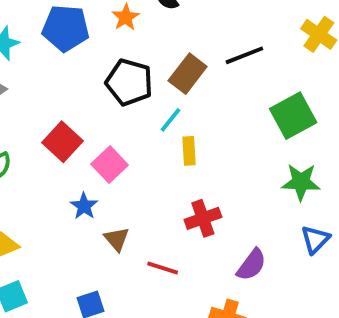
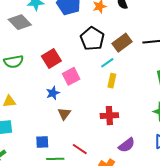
red line: (163, 268) -> (80, 149), moved

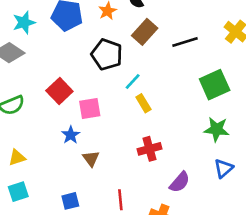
brown rectangle: (122, 43) -> (145, 32), moved
pink square: (71, 76) -> (90, 109), turned 30
yellow rectangle: (112, 81) -> (143, 103), turned -32
red line: (80, 149) -> (120, 200), turned 63

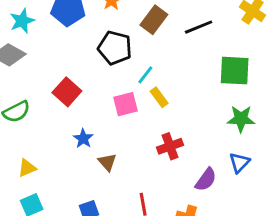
green square: (215, 85) -> (235, 71), turned 32
pink square: (90, 109) -> (125, 104), moved
blue triangle: (223, 168) -> (239, 163), moved

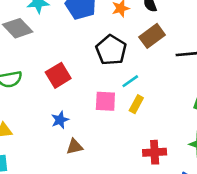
yellow rectangle: (159, 97) -> (136, 104), turned 48
red cross: (170, 146) -> (155, 152), moved
brown triangle: (107, 162) -> (75, 147), turned 42

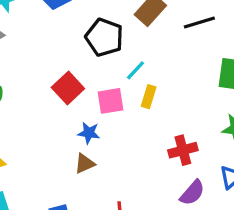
red square: (58, 75) -> (68, 88), moved
blue star: (60, 120) -> (89, 133), moved, turned -30

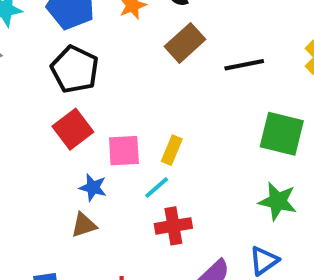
black pentagon: (104, 37) -> (75, 69), moved
cyan line: (136, 70) -> (157, 188), moved
red cross: (183, 150) -> (173, 226), moved

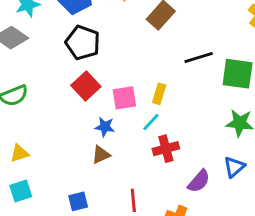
black line: (244, 65) -> (199, 58), moved

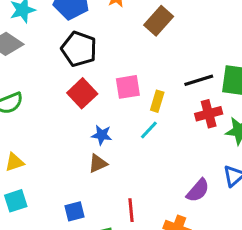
black line: (199, 58) -> (199, 80), moved
pink square: (124, 98) -> (128, 87), moved
red cross: (166, 149) -> (209, 114), moved

